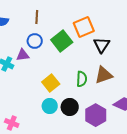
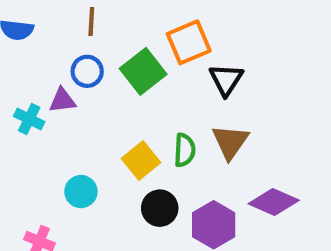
brown triangle: (104, 75) -> (230, 142), turned -36
yellow square: (51, 83) -> (141, 160), moved
cyan circle: (50, 106) -> (81, 192), moved

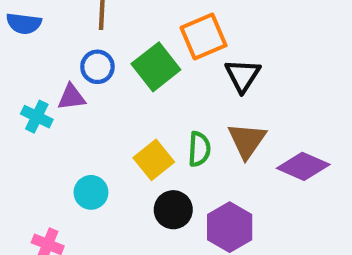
purple diamond: (274, 202) -> (303, 166), moved

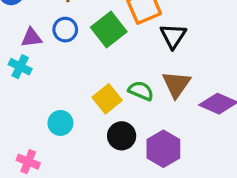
purple triangle: (71, 97) -> (31, 38), moved
green semicircle: (199, 149) -> (141, 91), turned -70

